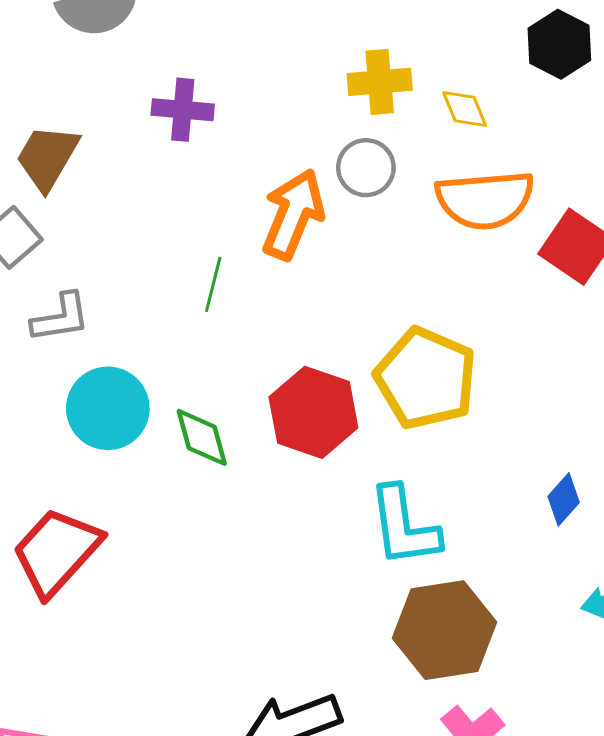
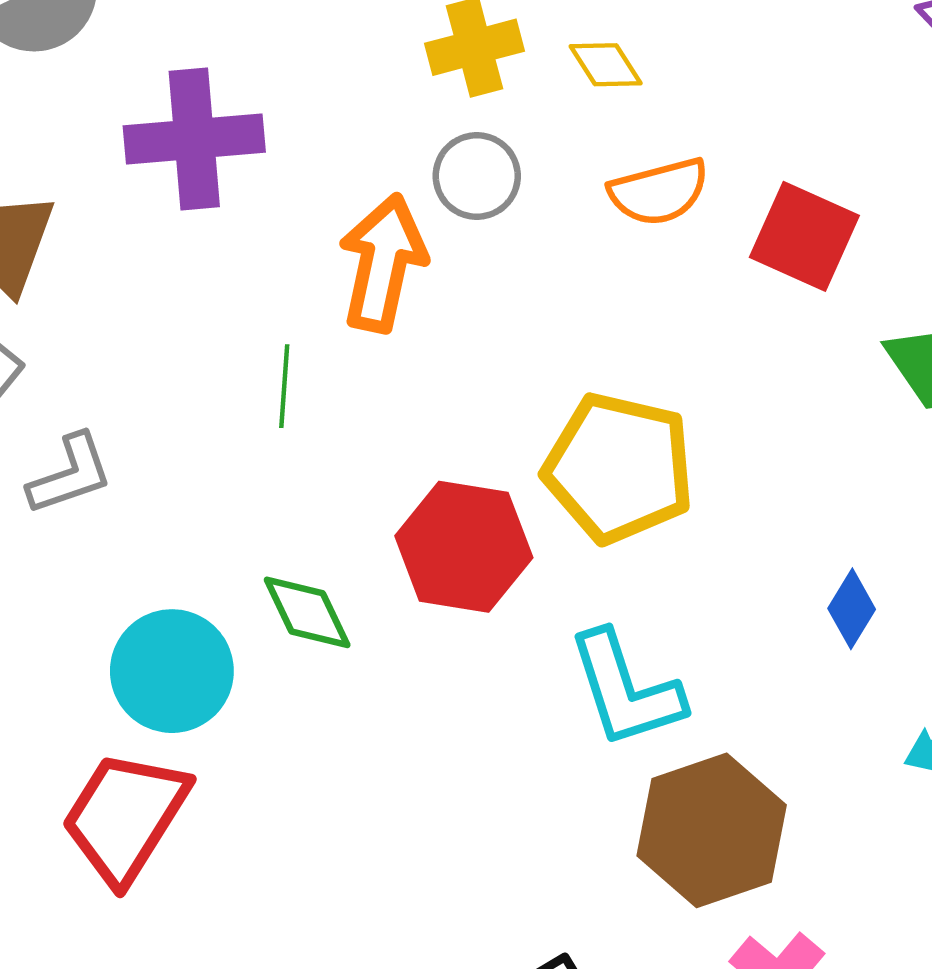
purple cross: (183, 110) -> (194, 139), size x1.5
orange semicircle: (485, 200) -> (659, 192), size x0.7
cyan circle: (108, 408) -> (172, 671), moved

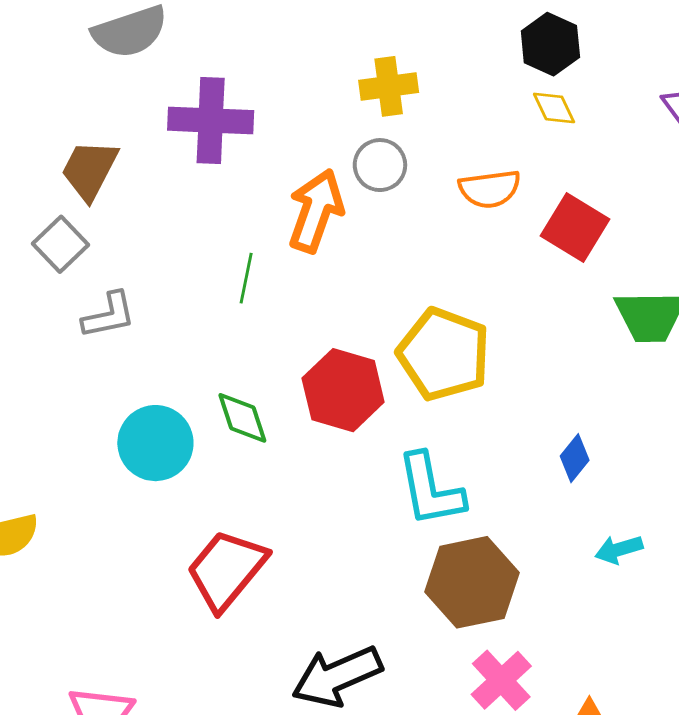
yellow diamond: (606, 65) -> (554, 108), moved
red trapezoid: (125, 817) -> (226, 570), moved

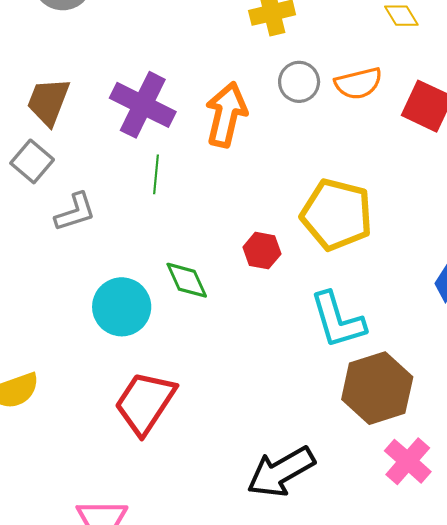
purple cross: (211, 120) -> (143, 105), moved, turned 30
gray circle: (380, 165) -> (299, 82), moved
green line: (246, 278) -> (156, 174), moved
red hexagon: (343, 390) -> (262, 251), size x0.6
red trapezoid: (226, 570) -> (145, 403), moved

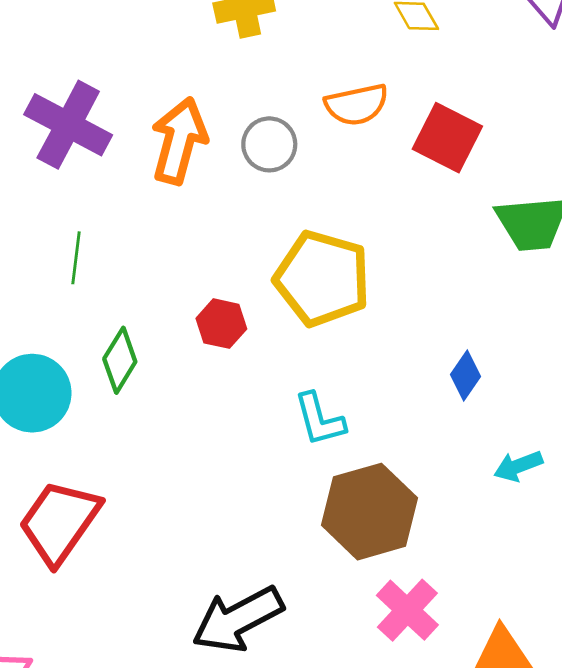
gray circle: (299, 82) -> (269, 144), moved
green line: (156, 174) -> (76, 258), moved
green diamond: (187, 280) -> (120, 360), turned 54
cyan L-shape: (338, 320) -> (319, 419), size x0.7

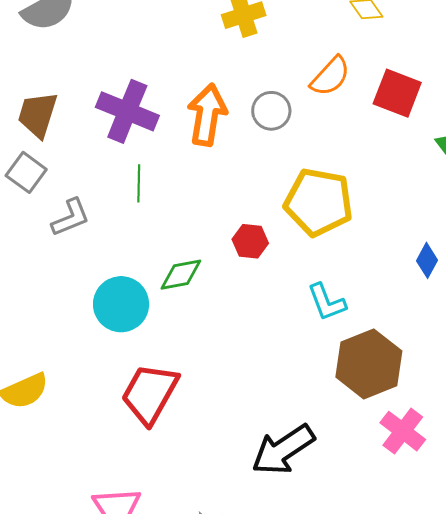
orange semicircle: (357, 105) -> (330, 76), turned -30
green line: (76, 258) -> (139, 183), moved
green diamond: (120, 360) -> (181, 275), turned 54

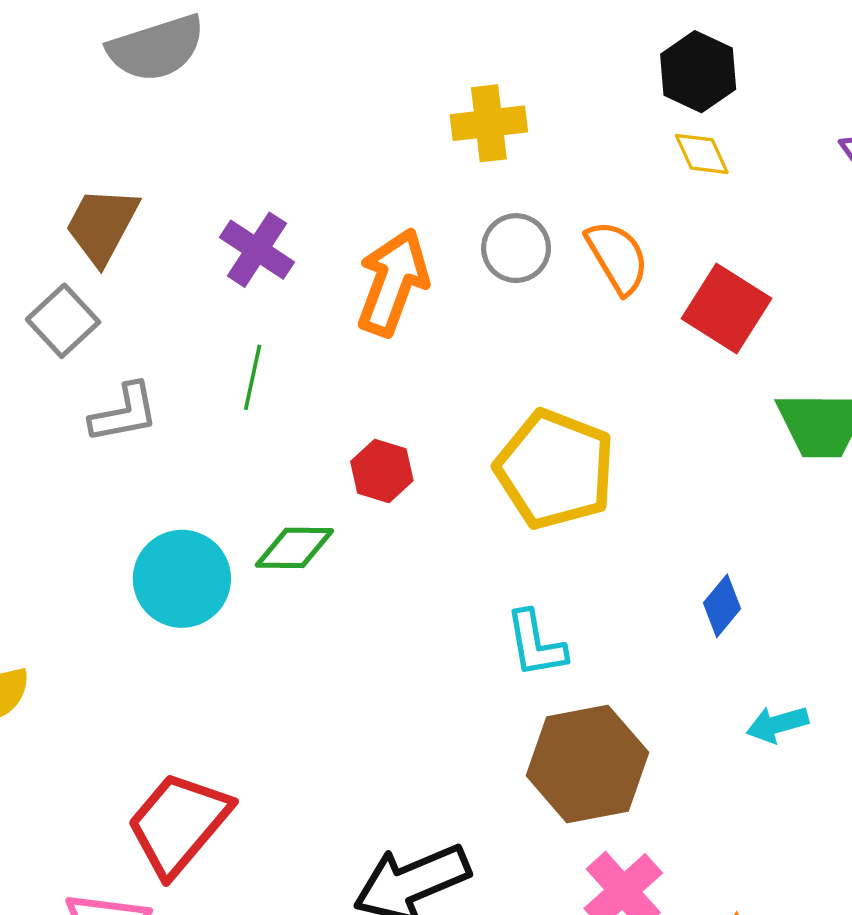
orange semicircle: (330, 76) -> (617, 257), turned -84
purple cross: (127, 111) -> (257, 250), size x0.7
gray circle: (271, 111) -> (516, 248), moved
red hexagon: (250, 241) -> (382, 471), moved
red trapezoid: (150, 394) -> (179, 824), moved

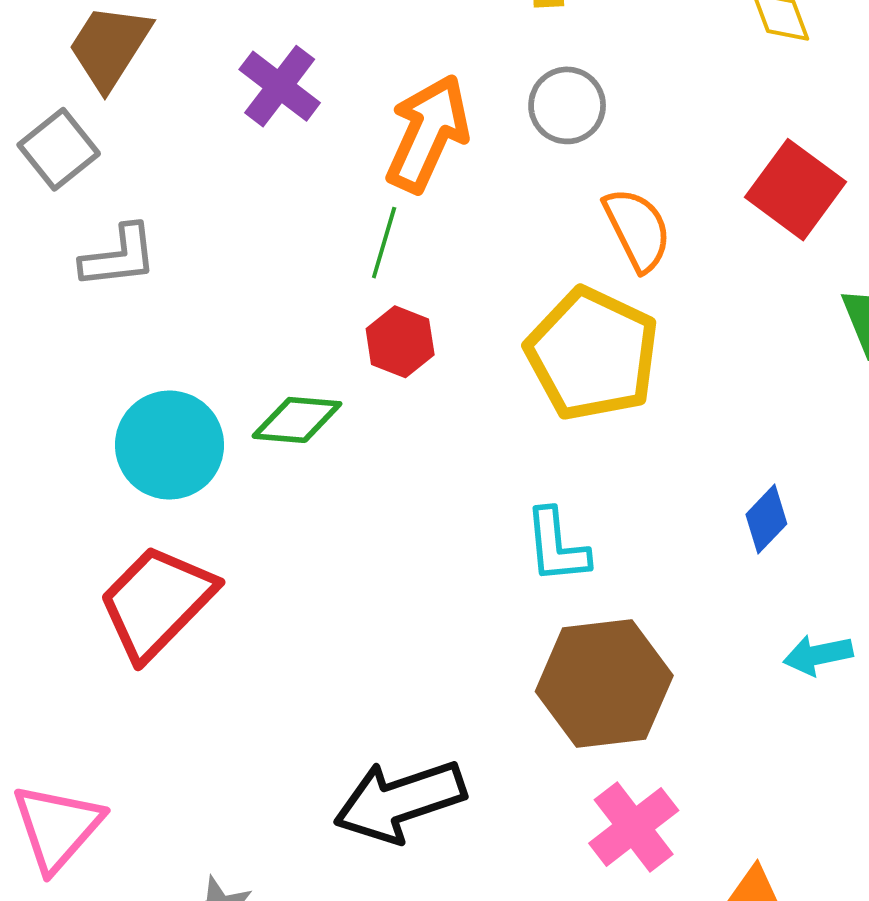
orange semicircle: (617, 257) -> (637, 229), moved
green line: (253, 377) -> (384, 243), moved
red trapezoid: (179, 824) -> (157, 602), moved

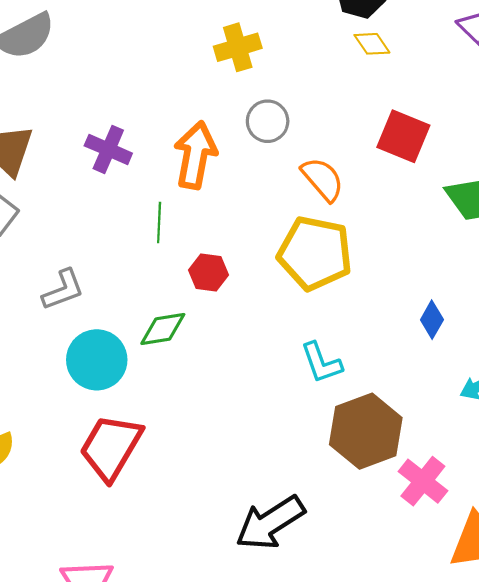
green line: (384, 243) -> (159, 222), moved
gray L-shape: (119, 257) -> (63, 290), moved
pink cross: (634, 827) -> (423, 481), moved

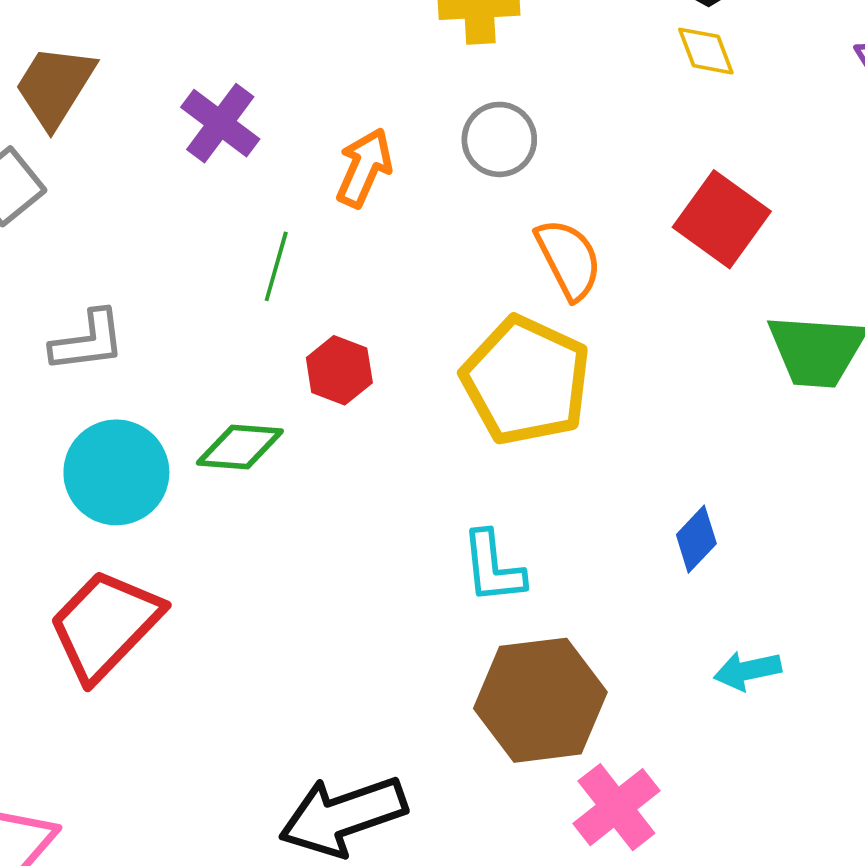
orange arrow: (195, 155) -> (364, 168), size x0.7

